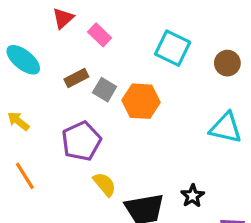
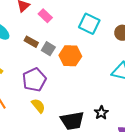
brown rectangle: (76, 78) -> (31, 42), turned 56
yellow semicircle: (105, 184) -> (38, 106), moved

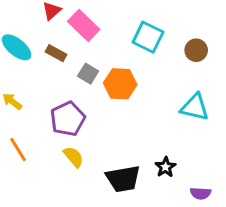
pink rectangle: (45, 16) -> (84, 25), size x1.5
brown rectangle: (31, 42) -> (56, 53), moved

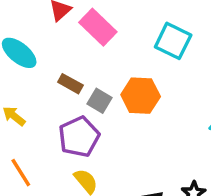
brown rectangle: (56, 53) -> (70, 84), moved
gray square: (88, 74) -> (100, 101), moved

